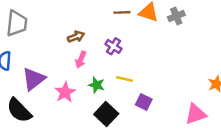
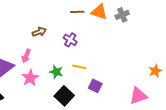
pink arrow: (81, 60) -> (26, 56), moved

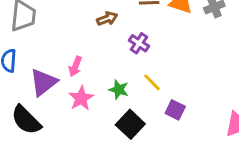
brown arrow: (39, 32) -> (107, 19), moved
yellow line: (79, 67) -> (152, 82), turned 32

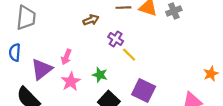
yellow line: (152, 82) -> (129, 55), moved
purple square: (175, 110) -> (144, 91), size x1.5

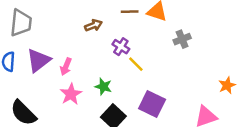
gray cross: (174, 11) -> (182, 39), moved
purple triangle: (42, 69) -> (38, 60), moved

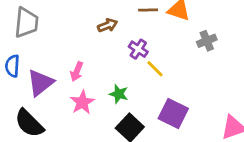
purple triangle: (38, 60) -> (40, 83), moved

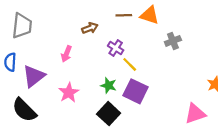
pink arrow: (77, 72) -> (66, 54), moved
green star: (119, 94) -> (109, 85), moved
purple square: (173, 113) -> (135, 91), moved

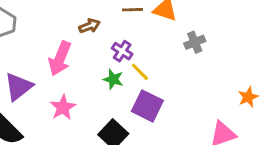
pink arrow: (66, 54) -> (60, 59), size x1.6
green star: (109, 85) -> (113, 79), moved

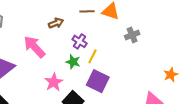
pink arrow: (60, 59) -> (34, 47), turned 115
yellow line: (140, 72) -> (92, 56), turned 72
pink star: (63, 107) -> (54, 82), moved

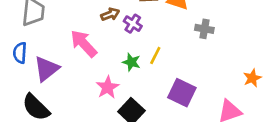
gray cross: (132, 35) -> (204, 29), turned 32
purple cross: (80, 41) -> (133, 24), moved
purple square: (98, 81) -> (182, 93), moved

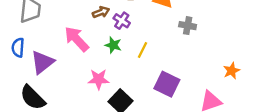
green star: (131, 62) -> (113, 45), moved
pink star: (108, 87) -> (99, 79), turned 30

